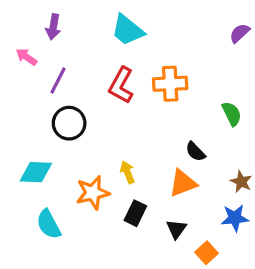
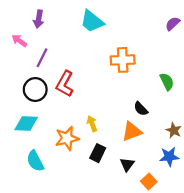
red L-shape: (121, 85) -> (65, 84), moved
black circle: (69, 123) -> (35, 90), moved

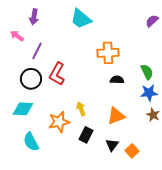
black semicircle: (141, 109) -> (117, 80), moved, turned 136
blue star: (169, 157) -> (149, 93), moved
orange square: (149, 181) -> (132, 151), moved

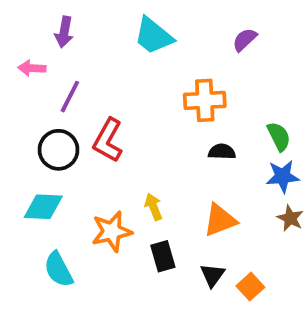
purple semicircle: (152, 21) -> (245, 40), moved
pink arrow: (17, 36) -> (32, 68), turned -32
black rectangle: (86, 135) -> (163, 256), turned -42

